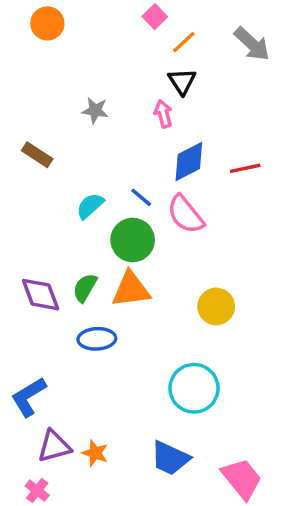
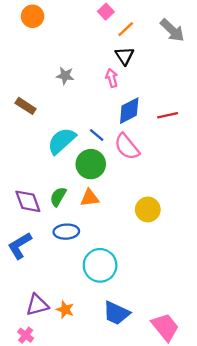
cyan semicircle: (90, 206) -> (62, 141), size x1.5
orange triangle: (131, 289) -> (90, 198), size x0.7
cyan circle: (194, 388) -> (100, 265), moved
blue L-shape: (29, 397) -> (20, 246), moved

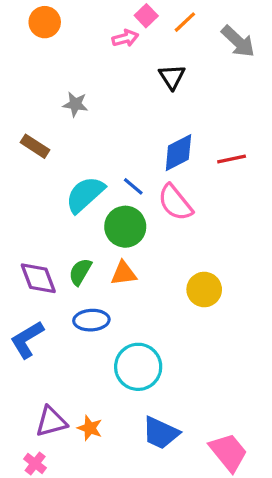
orange line: (126, 29) -> (185, 22), moved
gray star: (65, 76) -> (75, 104), moved
pink arrow: (112, 78) -> (125, 38), moved, turned 90

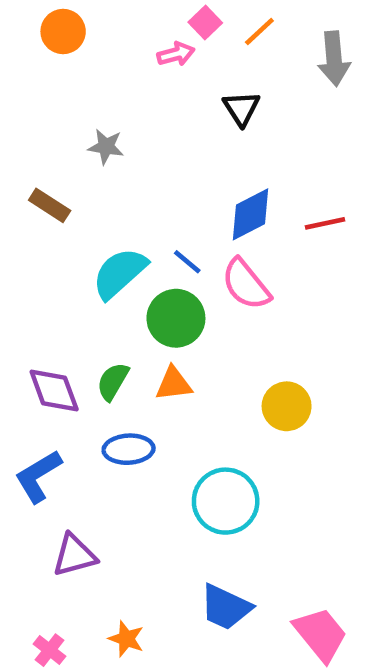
gray arrow: (238, 41) -> (334, 59), turned 42
cyan circle: (138, 367) -> (226, 501), moved
purple triangle: (51, 422) -> (74, 555), moved
orange star: (90, 428) -> (126, 639), moved

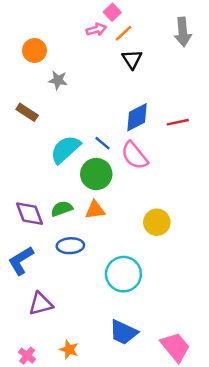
orange circle: (63, 32) -> (34, 50), moved
orange line: (259, 32) -> (123, 33), moved
green semicircle: (113, 381) -> (62, 209), turned 40

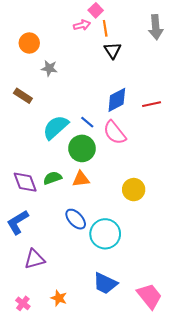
orange line: (123, 33) -> (105, 28), turned -56
blue ellipse: (70, 246) -> (76, 219), moved, turned 50

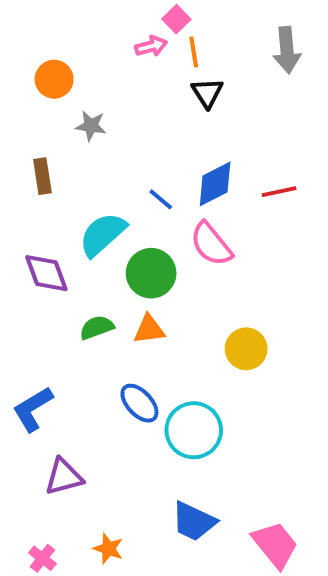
brown rectangle: (23, 96) -> (42, 176), turned 48
blue line: (87, 122) -> (161, 199), moved
purple diamond: (25, 182) -> (46, 273), moved

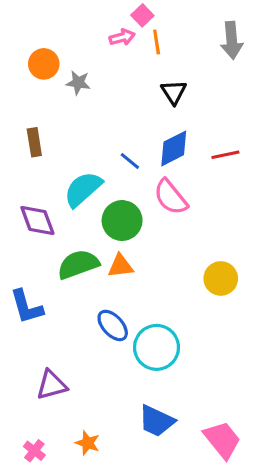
black triangle: (207, 93) -> (174, 92), moved
gray star: (91, 126) -> (78, 83), moved
green semicircle: (97, 327) -> (78, 264), size x1.5
yellow circle: (246, 349) -> (221, 278), moved
blue L-shape: (33, 409) -> (27, 307), moved, turned -75

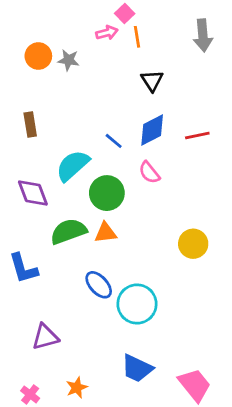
gray star: (78, 83) -> (68, 60), moved
pink semicircle: (171, 197) -> (149, 172), size x0.7
orange star: (88, 443) -> (77, 388), turned 30

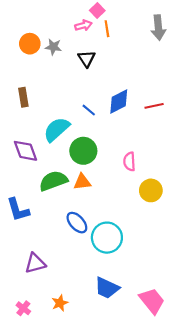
black triangle: (152, 81) -> (87, 59), moved
pink semicircle: (149, 172) -> (129, 162), moved, turned 36

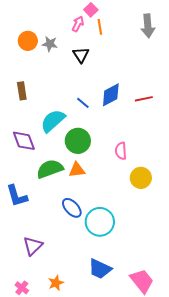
pink arrow: (83, 25) -> (78, 24), turned -49
purple triangle: (35, 263) -> (33, 246), turned -30

